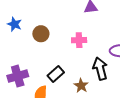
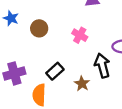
pink cross: (79, 40) -> (80, 35), turned 32

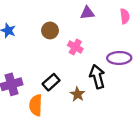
brown circle: (39, 28) -> (50, 30), moved

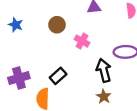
brown star: (77, 94) -> (104, 97), moved

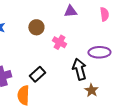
brown star: (104, 97) -> (91, 90), moved

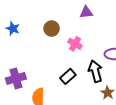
black rectangle: (37, 74) -> (68, 76), moved

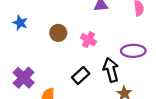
brown circle: (52, 29) -> (58, 33), moved
purple cross: (16, 78) -> (24, 78), turned -30

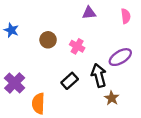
purple ellipse: (133, 51) -> (120, 57), turned -30

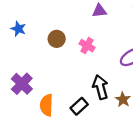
black arrow: (99, 75) -> (100, 87), moved
black rectangle: (70, 81) -> (79, 106), moved

